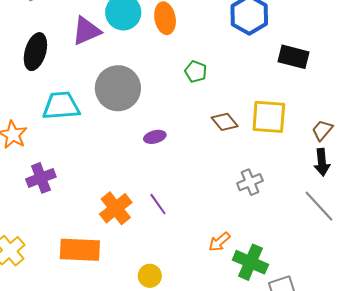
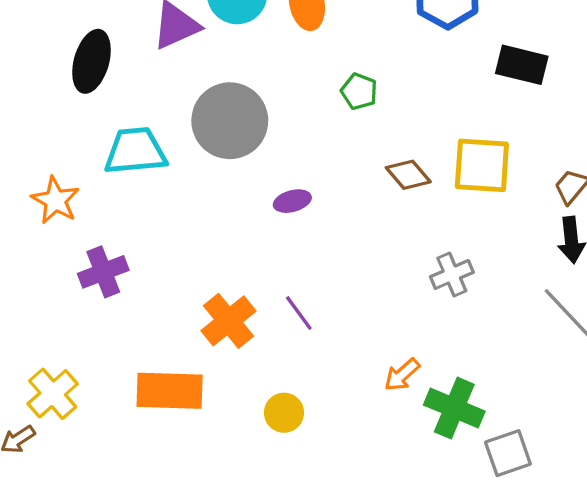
yellow circle: (150, 276) -> (284, 413), moved

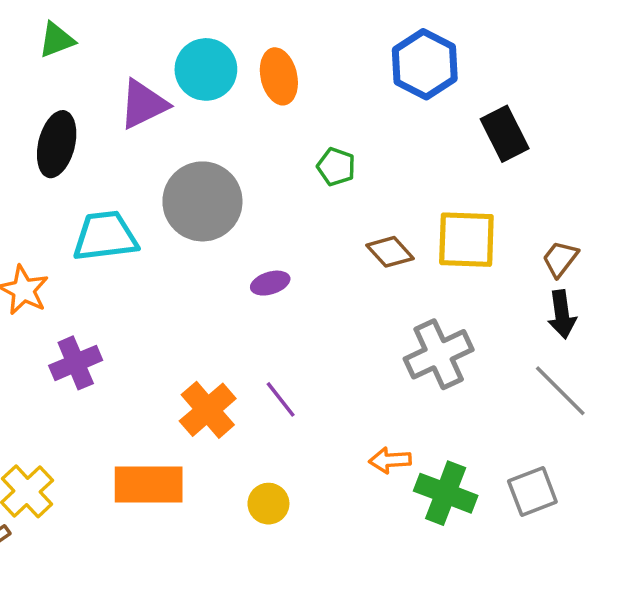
black rectangle: (522, 65) -> (505, 134), turned 51
gray cross: (452, 275) -> (439, 354), size x1.5
orange arrow: (402, 375) -> (390, 460), turned 39
gray square: (508, 453) -> (532, 491), moved

